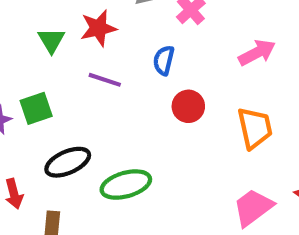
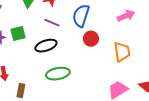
blue semicircle: (164, 60) -> (81, 16), size x1.6
black ellipse: (68, 162) -> (46, 46), moved

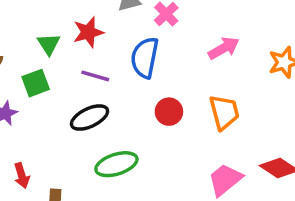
green square: (18, 34) -> (36, 83), moved
red circle: (91, 39) -> (169, 112), moved

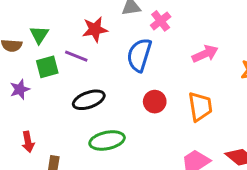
green triangle: (49, 44) -> (39, 35), moved
purple line: (95, 76) -> (76, 56), moved

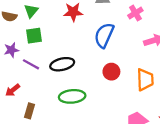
pink cross: (161, 21) -> (135, 13), moved
purple line: (76, 56) -> (31, 64), moved
red arrow: (28, 142) -> (13, 90), turned 56

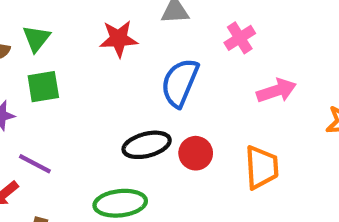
purple line: (31, 64) -> (35, 164), moved
black ellipse: (62, 64) -> (147, 145), moved

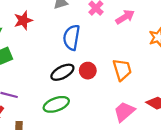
red star: (119, 39) -> (23, 20), moved
pink arrow: (276, 91) -> (125, 17), moved

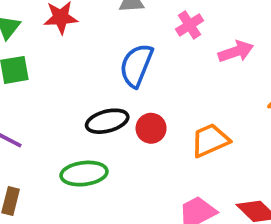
orange trapezoid: (122, 70) -> (210, 140), turned -110

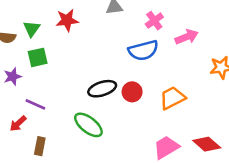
blue semicircle: (136, 65) -> (143, 50), moved, turned -124
green ellipse: (84, 174) -> (88, 125), turned 48

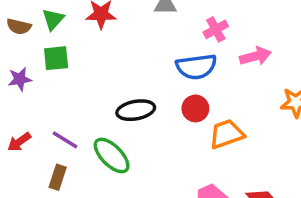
red circle: (132, 92) -> (195, 108), moved
purple line: (35, 104) -> (65, 140), moved
brown rectangle: (40, 146) -> (58, 177), moved

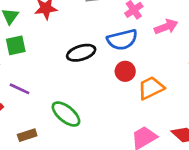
black ellipse: (136, 110) -> (81, 53), moved
purple line: (65, 140) -> (20, 89), moved
brown rectangle: (58, 177) -> (27, 135), turned 60

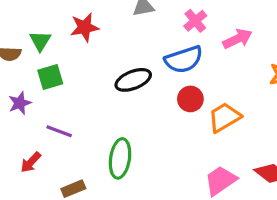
green ellipse: (66, 114) -> (120, 158), turned 64

